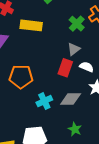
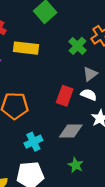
gray triangle: (74, 49) -> (90, 74), moved
cyan cross: (44, 101) -> (33, 142), moved

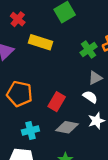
red rectangle: (65, 96) -> (57, 102), moved

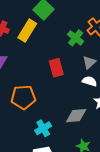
yellow rectangle: (40, 42) -> (27, 31), moved, turned -60
red rectangle: (57, 102) -> (56, 68), moved, turned -30

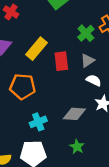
yellow rectangle: (27, 31) -> (36, 49), moved
gray triangle: (89, 62) -> (88, 61), moved

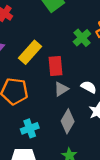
gray triangle: (88, 61) -> (61, 89), moved
gray diamond: (74, 114) -> (68, 121), turned -65

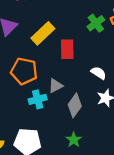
gray triangle: (61, 89) -> (56, 86), moved
cyan cross: (30, 128) -> (38, 99), moved

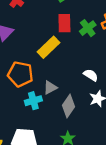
yellow rectangle: (43, 33) -> (49, 47), moved
red rectangle: (67, 49) -> (64, 23), moved

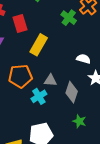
red rectangle: (64, 23) -> (20, 23), moved
gray triangle: (50, 88) -> (50, 80), turned 48

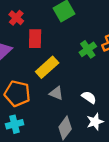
gray triangle: (50, 80) -> (56, 93), moved
cyan cross: (39, 96) -> (15, 124), moved

